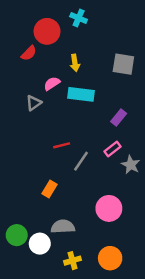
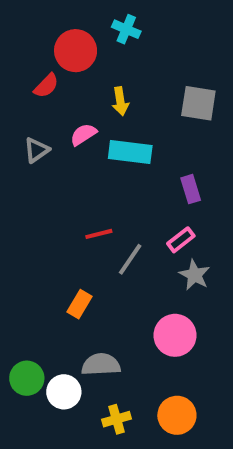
gray triangle: (34, 103) -> (37, 150), moved
purple rectangle: (119, 117) -> (191, 189), turned -56
gray star: (131, 165) -> (194, 275), moved

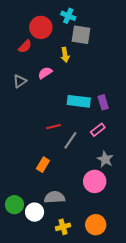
gray square: (198, 103) -> (81, 35), moved
cyan rectangle: (130, 152) -> (79, 101), moved
gray star: (194, 275) -> (105, 159), moved

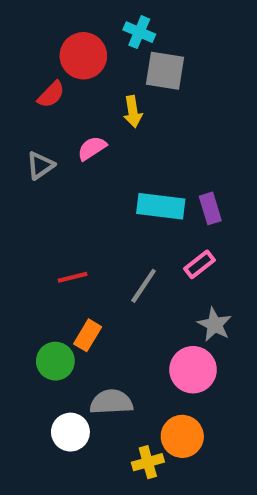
red line: (54, 127) -> (73, 277), moved
green circle: (14, 205) -> (55, 361), moved
orange circle: (96, 225) -> (182, 436), moved
yellow cross: (63, 227) -> (148, 462), moved

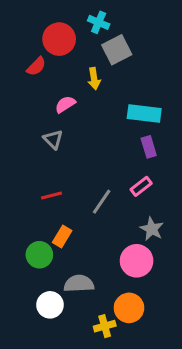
gray square: (165, 71) -> (117, 50), turned -36
gray triangle: (40, 165) -> (53, 139), moved, turned -40
cyan rectangle: (161, 206) -> (144, 113), moved

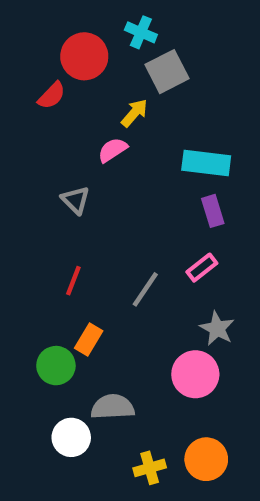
yellow arrow: (94, 79) -> (134, 113), turned -130
pink semicircle: (65, 104) -> (113, 150), moved
red line: (52, 196) -> (73, 281), turned -55
orange circle: (129, 308) -> (206, 459), moved

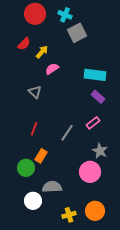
red circle: (84, 56) -> (35, 14), moved
yellow arrow: (134, 113) -> (42, 52), moved
purple rectangle: (213, 211) -> (98, 97), turned -32

